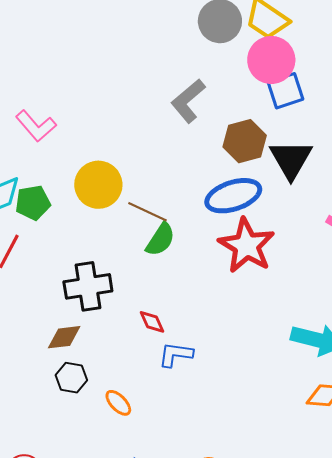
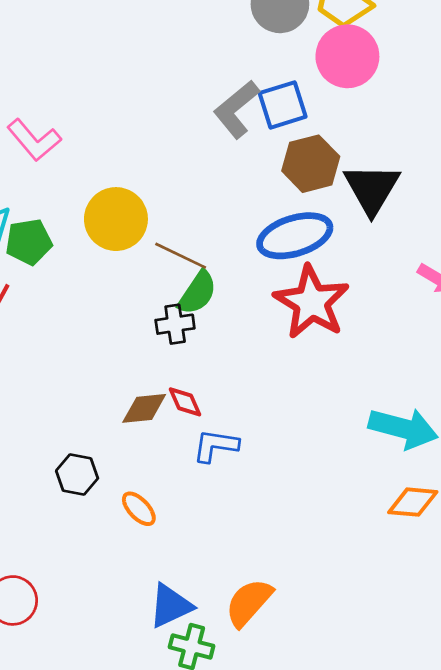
blue square: (286, 91) -> (283, 105), moved
black cross: (88, 286) -> (175, 324), moved, size x0.6
brown diamond: (64, 337) -> (144, 408), moved

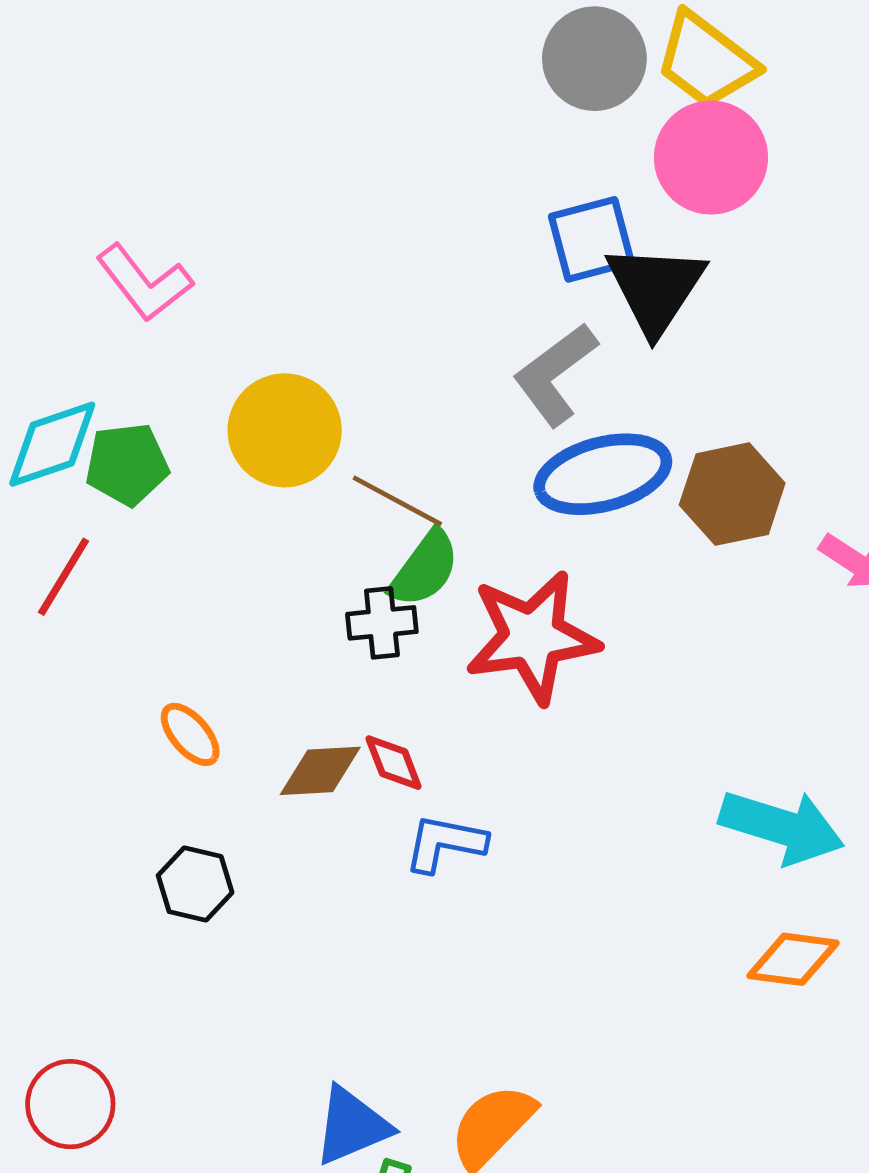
gray L-shape: (236, 109) -> (555, 374), moved
brown hexagon: (311, 164) -> (732, 494), moved
black triangle: (372, 189) -> (656, 289), moved
red star: (312, 302) -> (532, 637), moved, turned 30
orange ellipse: (139, 509) -> (190, 734), moved

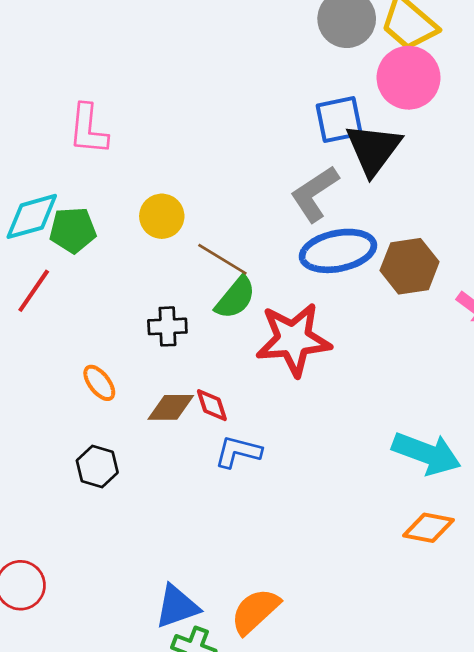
pink L-shape: (144, 283) -> (88, 129), turned 40
yellow circle: (285, 430) -> (162, 216), size x0.7
black cross: (382, 623) -> (167, 326), moved

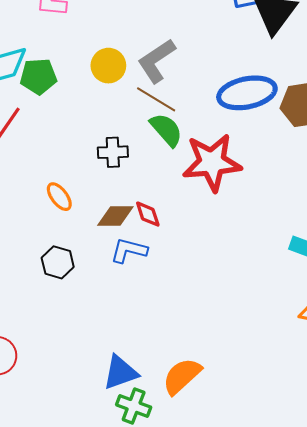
gray L-shape: (315, 194) -> (156, 61), moved
green semicircle: (235, 298) -> (166, 130), turned -81
blue L-shape: (238, 452) -> (129, 250), moved

